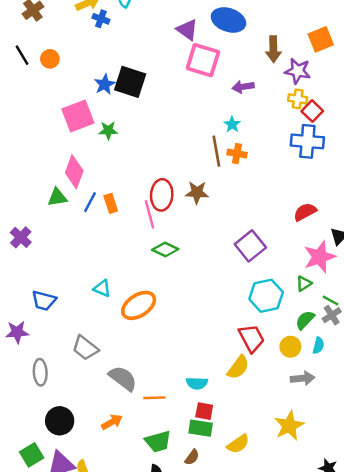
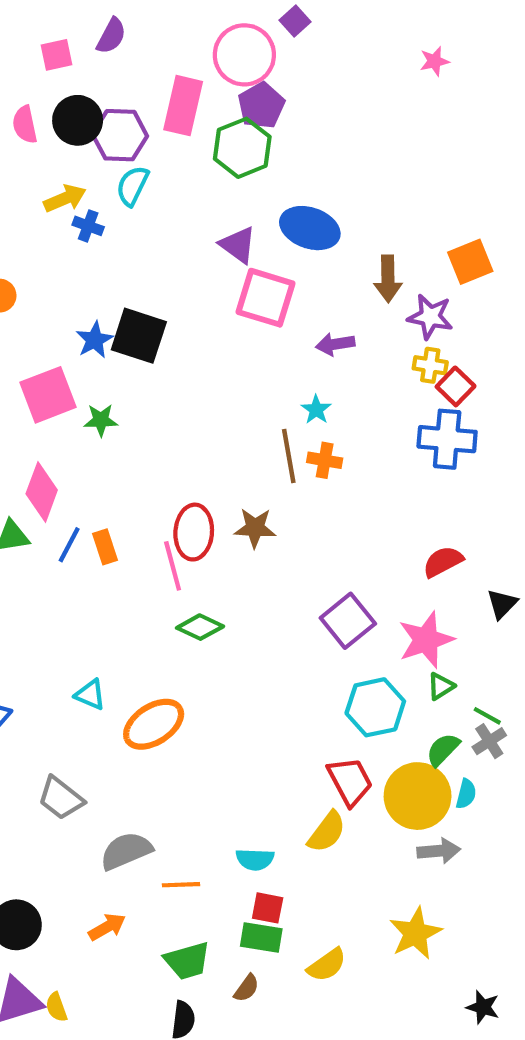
pink star: (320, 257) -> (426, 640), moved
yellow circle: (290, 347) -> (418, 796), size x1.8
gray semicircle: (123, 378) -> (126, 851), turned -60

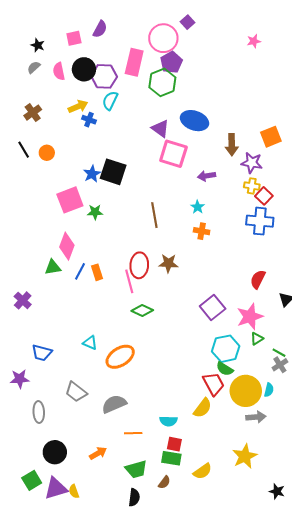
brown line: (289, 456) -> (154, 215), moved
red semicircle: (443, 562) -> (258, 279), turned -36
green semicircle: (443, 750) -> (225, 369), moved, turned -102
gray semicircle: (126, 851) -> (114, 404), moved

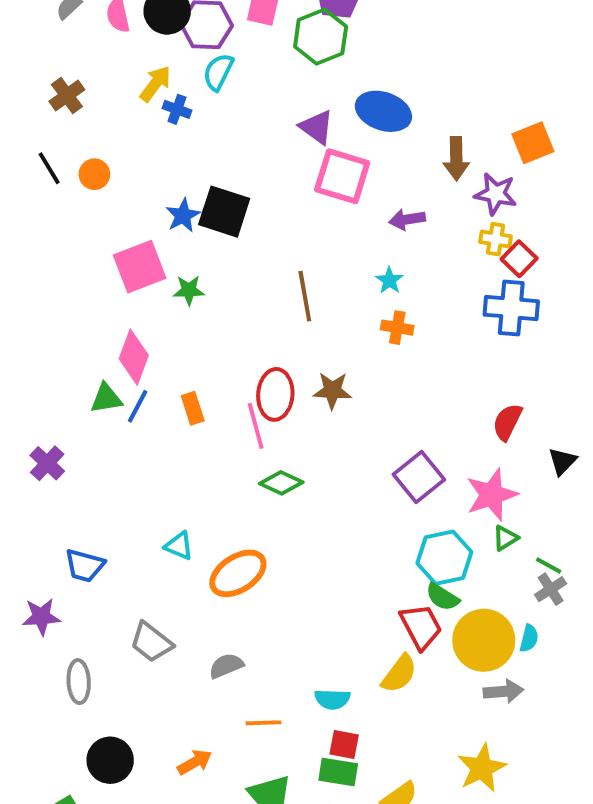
yellow arrow: (78, 107) -> (155, 84), turned -30
blue line: (80, 271) -> (138, 406), moved
gray semicircle: (114, 404) -> (226, 666), size x0.7

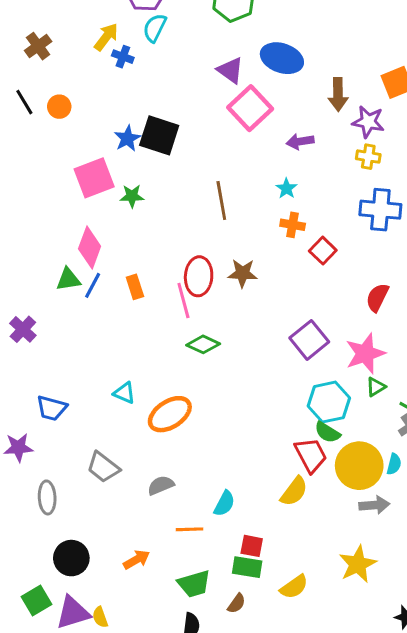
pink square: (342, 176) -> (250, 108), turned 30
red square: (519, 259) -> (323, 251), moved
cyan semicircle: (332, 699) -> (224, 504), moved, turned -64

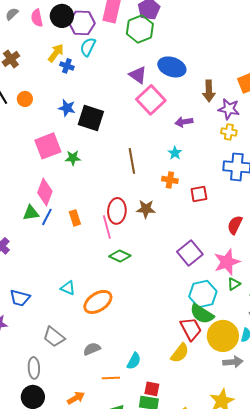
blue star: (127, 138) -> (67, 108), moved, turned -30
orange cross: (293, 225) -> (170, 180), moved
red square: (323, 251) -> (199, 194), turned 36
green semicircle: (327, 432) -> (202, 314), size x1.4
gray ellipse: (47, 497) -> (34, 368), moved

